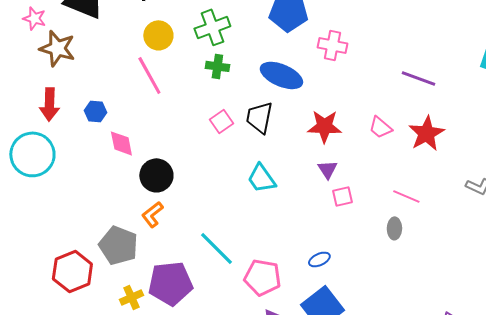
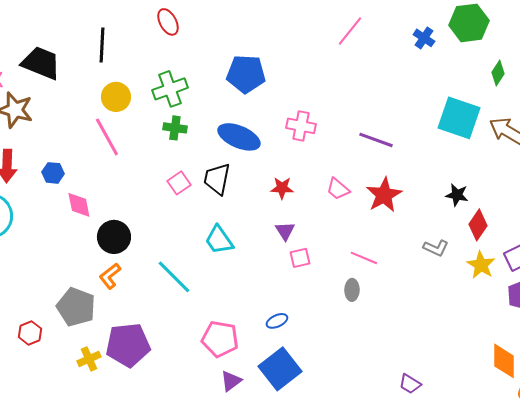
pink cross: (332, 45) -> (301, 126), moved
red star: (324, 126) -> (282, 188), size x0.7
cyan line: (216, 248) -> (174, 277), moved
red hexagon: (72, 271) -> (30, 333), size x0.6

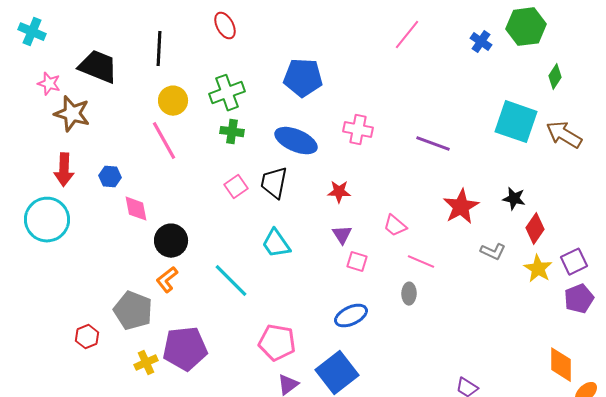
pink trapezoid: (338, 189) -> (395, 226), moved
red star: (384, 195) -> (461, 207), moved
pink square: (300, 258) -> (357, 262), turned 30
blue ellipse: (277, 321) -> (351, 316), moved, size x1.5

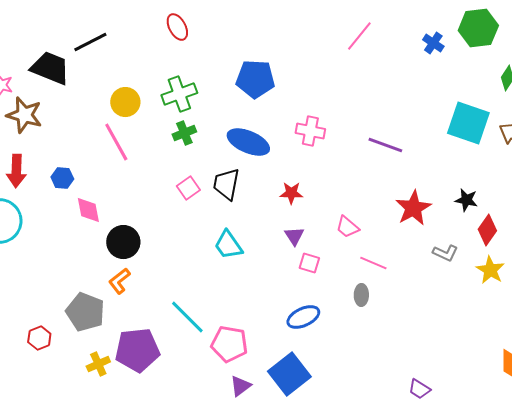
black line: (159, 49) -> (90, 42), moved, turned 60
green cross: (232, 132) -> (184, 133), turned -30
cyan line: (231, 281) -> (187, 317), moved

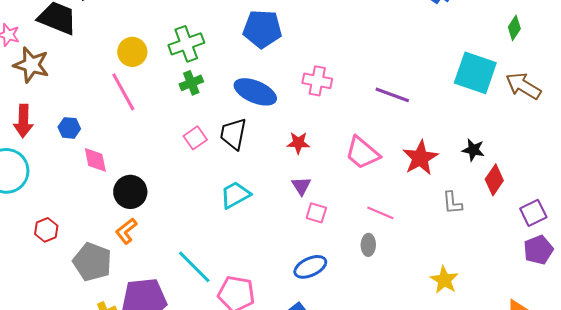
pink trapezoid: (347, 227) -> (362, 153), moved, size x1.5
cyan trapezoid: (228, 245) -> (235, 195), turned 96
gray L-shape: (445, 253) -> (452, 203), turned 60
yellow star: (490, 270) -> (444, 280), moved
red hexagon: (39, 338) -> (46, 230), moved

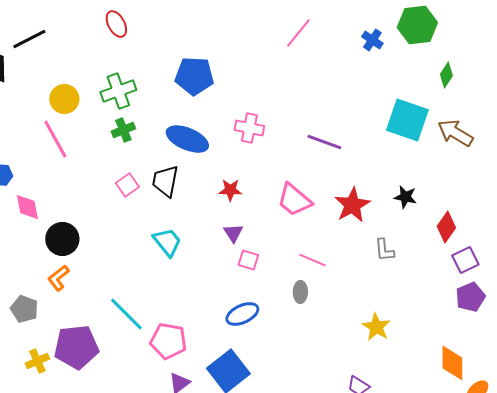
red diamond: (494, 180) -> (446, 227), moved
cyan trapezoid: (235, 195) -> (167, 242), turned 80
gray pentagon: (92, 262) -> (24, 309), size x0.7

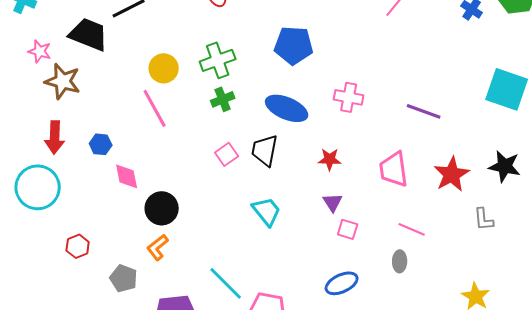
black star: (405, 197) -> (505, 166), size x1.4
pink trapezoid: (294, 200) -> (394, 169), turned 42

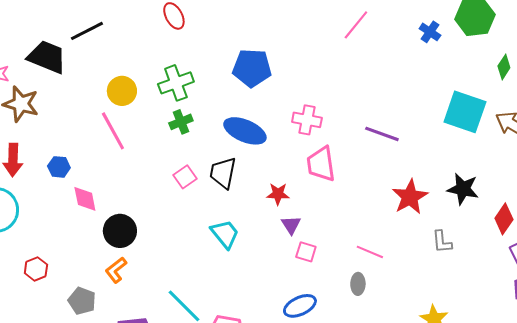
red star: (330, 159) -> (278, 194), moved
pink trapezoid: (394, 169) -> (321, 164), moved

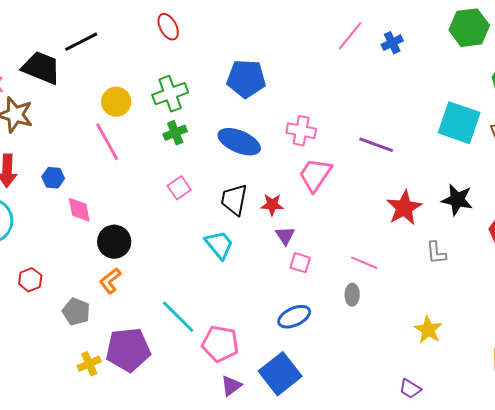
blue cross: (430, 32) -> (392, 43), moved, turned 30
pink trapezoid: (321, 164) -> (315, 175), turned 42
black trapezoid: (223, 173) -> (234, 200), moved

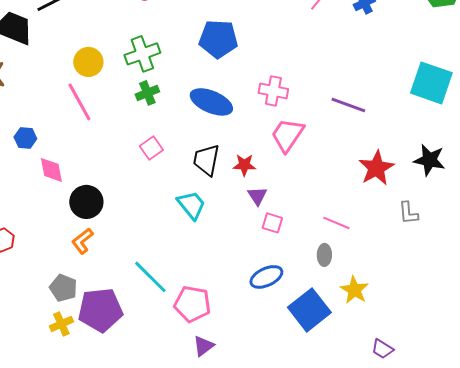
gray pentagon: (76, 312) -> (63, 288), moved
yellow star: (428, 330) -> (354, 290), moved
blue square: (280, 374) -> (309, 310), moved

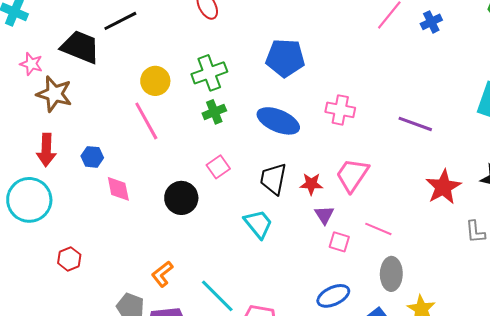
pink trapezoid: (287, 135) -> (352, 175), moved
black circle: (86, 202) -> (181, 198), moved
pink line: (336, 223) -> (378, 229), moved
orange L-shape: (82, 241) -> (162, 274), moved
gray ellipse: (324, 255) -> (391, 274), size x1.5

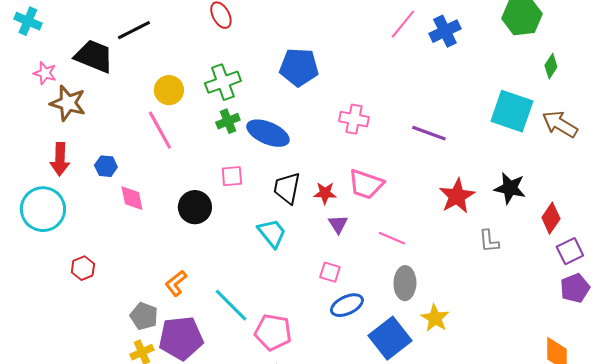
blue cross: (431, 22) -> (445, 31), size x1.4
blue ellipse: (278, 121) -> (268, 133), moved
pink square: (218, 167) -> (232, 176), turned 30
pink trapezoid: (352, 175) -> (366, 184), turned -105
pink square: (339, 242) -> (330, 272), moved

